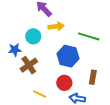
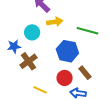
brown rectangle: (93, 77) -> (85, 73), moved, turned -48

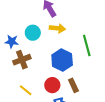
green line: (88, 31) -> (87, 46), turned 45

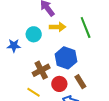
green line: (87, 46) -> (86, 28), moved
brown cross: (22, 60) -> (41, 70), moved

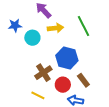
blue star: (14, 46) -> (15, 26), moved

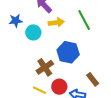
brown rectangle: (83, 80) -> (93, 79), moved
red circle: (63, 85) -> (59, 87), moved

